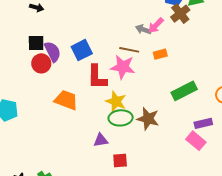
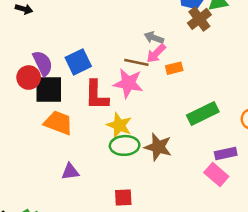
pink arrow: (156, 25) -> (156, 53), moved
black square: (36, 43) -> (49, 89), moved, size x1.4
purple triangle: (101, 140) -> (70, 172), moved

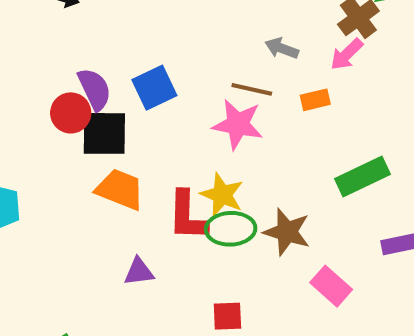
pink arrow: (156, 53) -> (347, 54), moved
red L-shape: (97, 95) -> (188, 216), moved
pink rectangle: (216, 175) -> (331, 286), moved

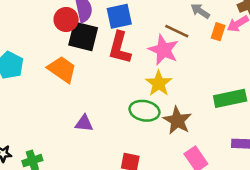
orange rectangle: (315, 100) -> (218, 32), moved, turned -72
orange trapezoid: (120, 189) -> (62, 69), moved
yellow star: (222, 195) -> (159, 83), moved
red L-shape: (188, 216) -> (120, 48), moved

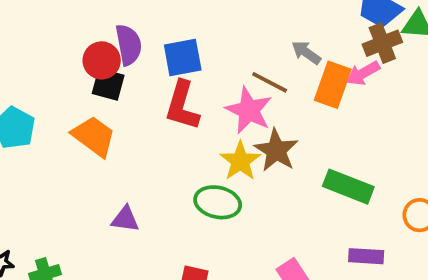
orange rectangle: (218, 32) -> (333, 85), size x1.6
black square: (83, 36) -> (108, 84), moved, size x0.7
green rectangle: (230, 98) -> (348, 187), turned 32
brown star: (177, 120) -> (276, 150), moved

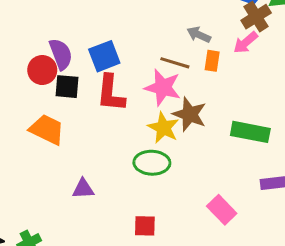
black square: (108, 84) -> (67, 87), moved
orange rectangle: (333, 85) -> (212, 61), moved, size x0.6

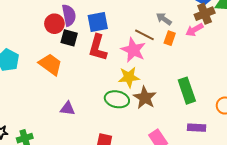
brown star: (190, 114) -> (145, 98), moved
yellow star: (163, 128) -> (129, 77), turned 30
green rectangle: (250, 132) -> (187, 91), turned 50

